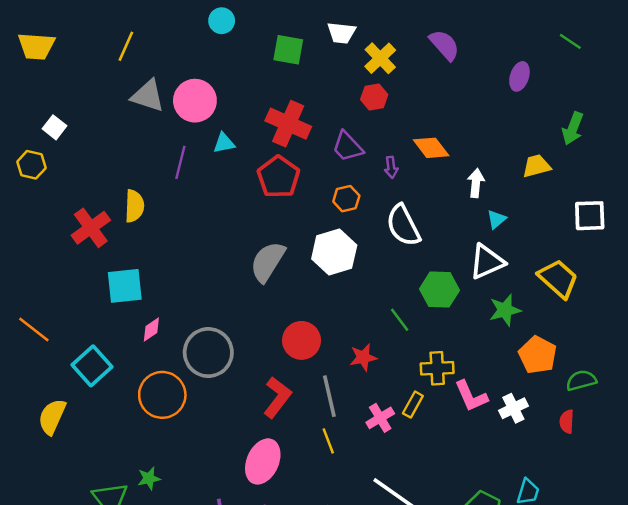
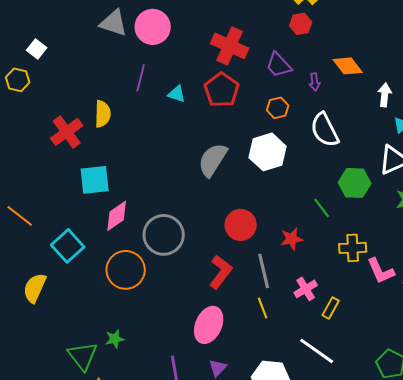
cyan triangle: (224, 143) -> (177, 94), moved, turned 30
pink diamond: (151, 330) -> (117, 216), size x1.5
yellow rectangle: (413, 405) -> (331, 308), moved

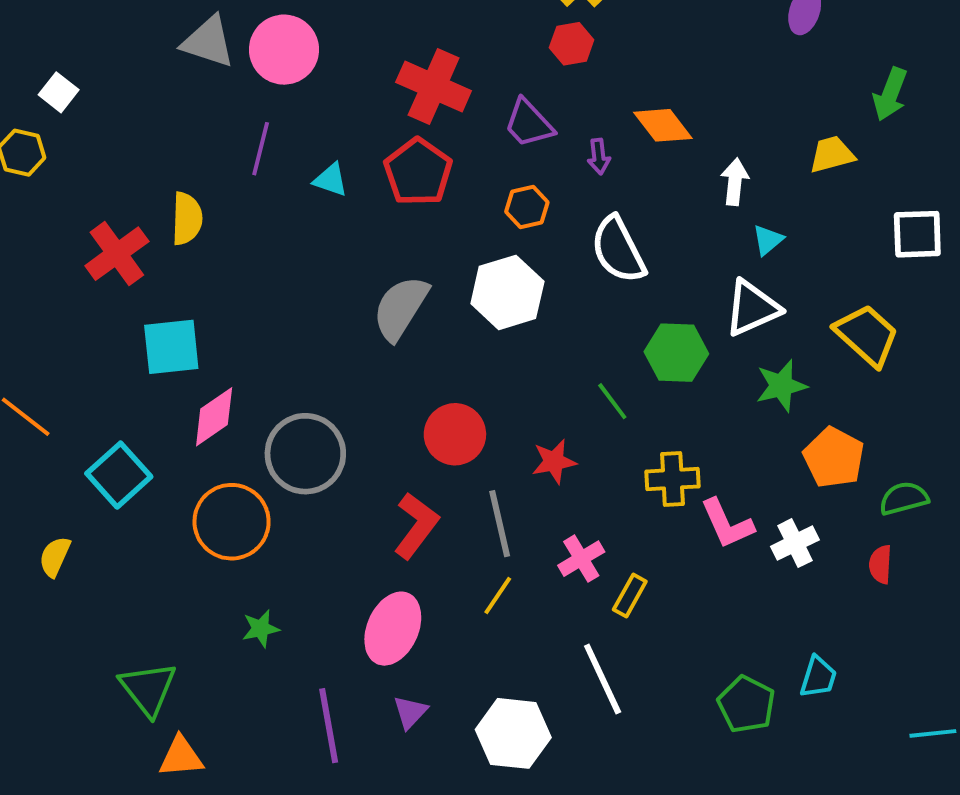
yellow semicircle: (35, 288) -> (55, 557), size x0.7
yellow line: (263, 308) -> (498, 596), turned 55
green star: (115, 339) -> (261, 629), moved
white line: (317, 351) -> (603, 679), turned 30

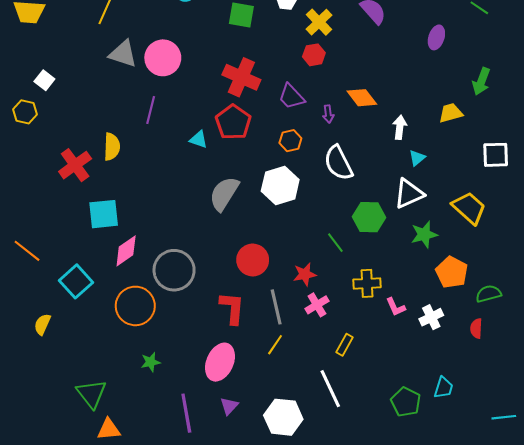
cyan triangle: (331, 180) -> (199, 140), moved
pink L-shape: (727, 524) -> (396, 307), size x0.7
red L-shape: (416, 526) -> (232, 308), turned -32
pink cross: (581, 559) -> (317, 305), moved

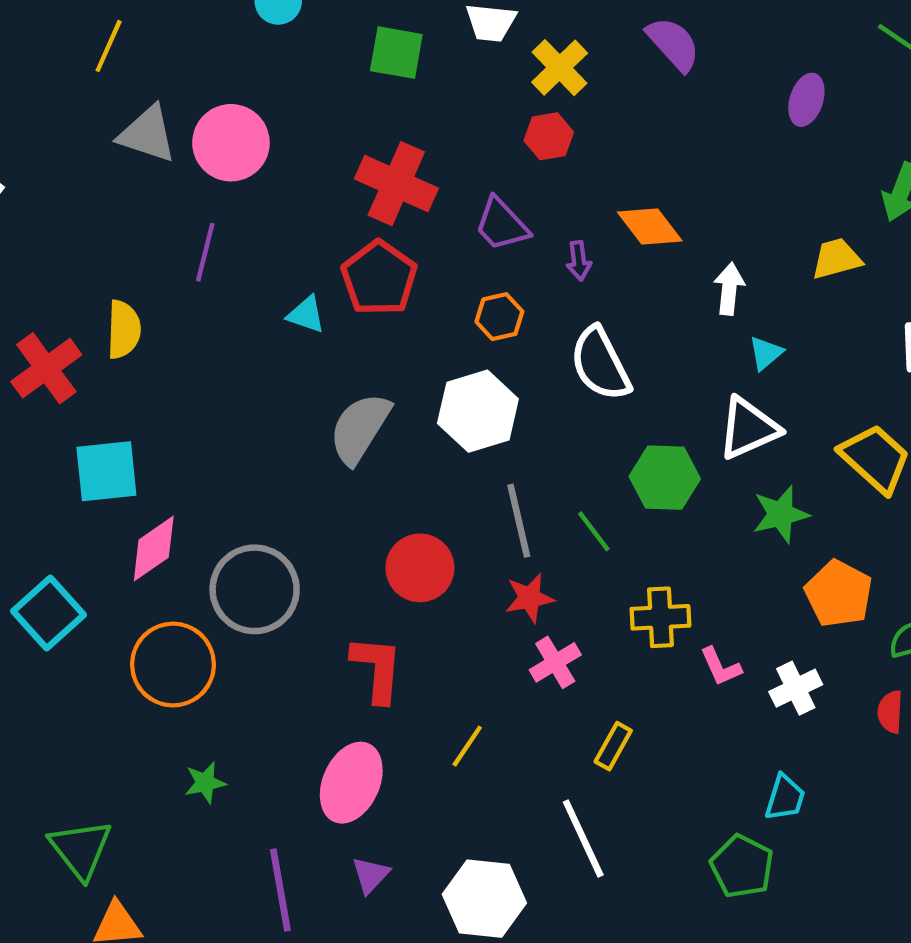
gray line: (276, 307) -> (519, 521), moved
cyan trapezoid: (444, 388) -> (785, 798), moved

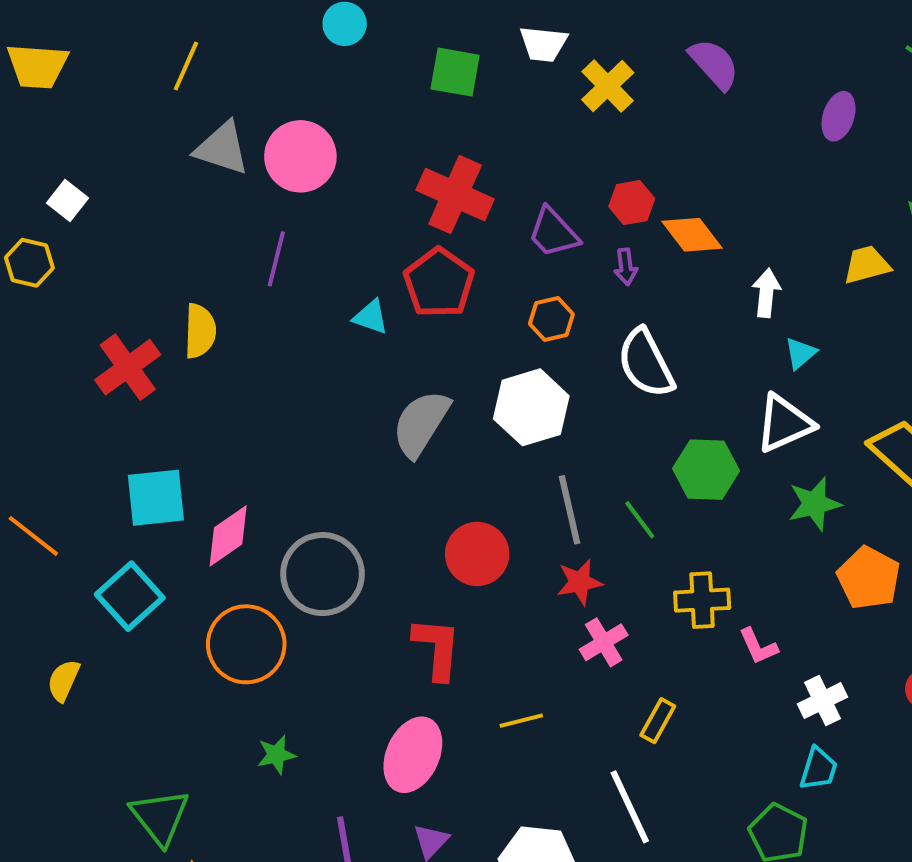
red hexagon: (549, 136) -> (632, 203), moved
cyan square: (106, 471) -> (156, 498), moved
white cross: (796, 688) -> (823, 701), moved
yellow line: (467, 746) -> (521, 721), turned 42

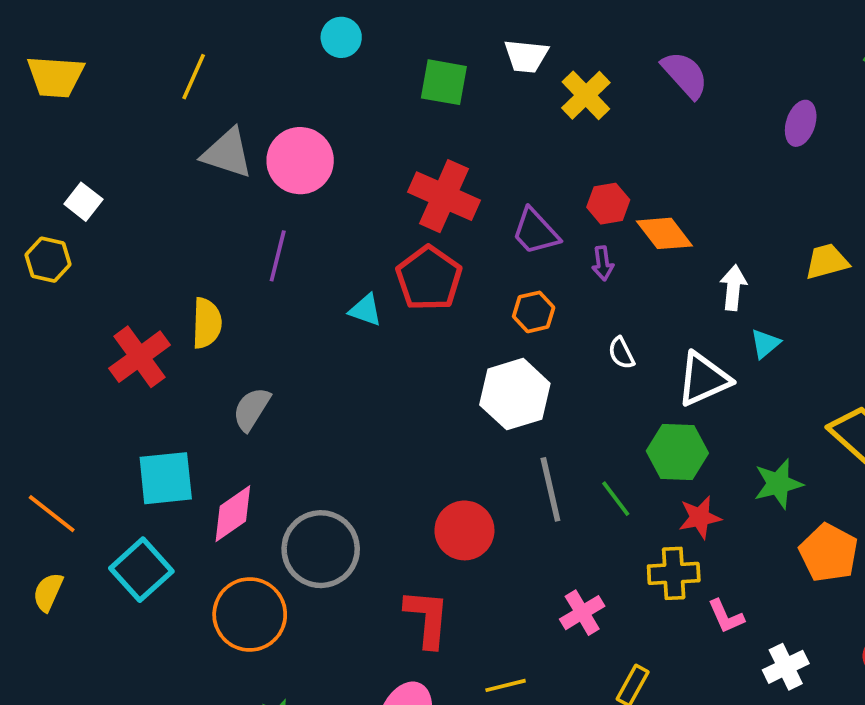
white semicircle: (646, 363) -> (621, 353), size x0.5
gray semicircle: (421, 423) -> (252, 409), moved, size x0.7
white triangle: (784, 423) -> (704, 379), moved
red star: (580, 582) -> (700, 517), moved
yellow semicircle: (63, 680) -> (48, 592), moved

